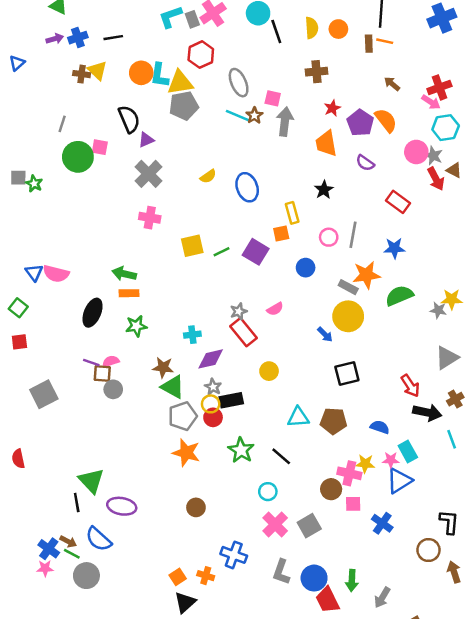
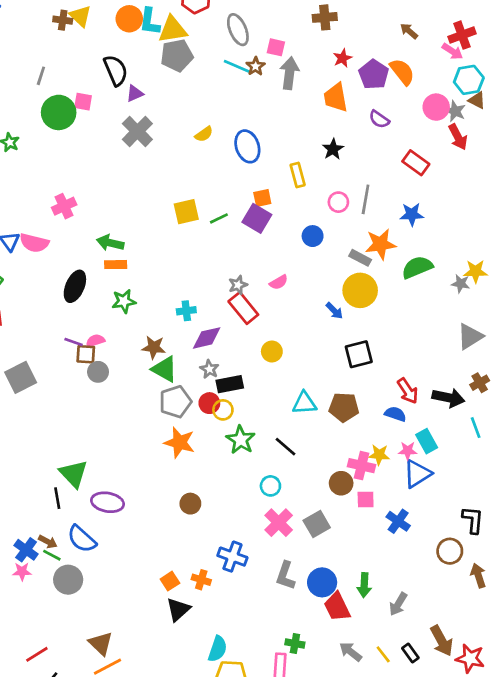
brown triangle: (454, 170) -> (477, 100), moved
pink cross: (150, 218) -> (64, 206), moved, turned -35
orange square: (281, 234) -> (262, 198), moved
red arrow: (410, 386) -> (408, 391), moved
yellow circle: (211, 404) -> (223, 410), moved

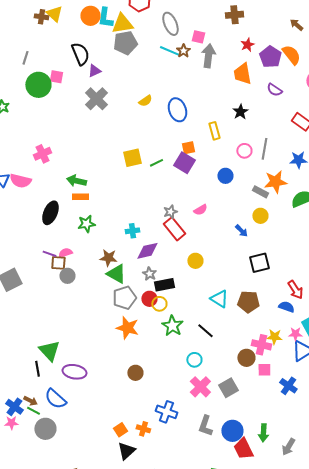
yellow circle: (360, 290) -> (260, 216), size x0.6
cyan triangle: (304, 403) -> (219, 299), turned 36

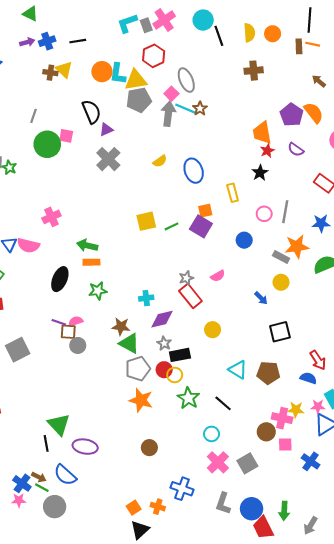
pink square: (198, 37) -> (171, 94), moved, turned 32
red star: (247, 45) -> (267, 151), moved
gray arrow: (208, 56) -> (168, 114), moved

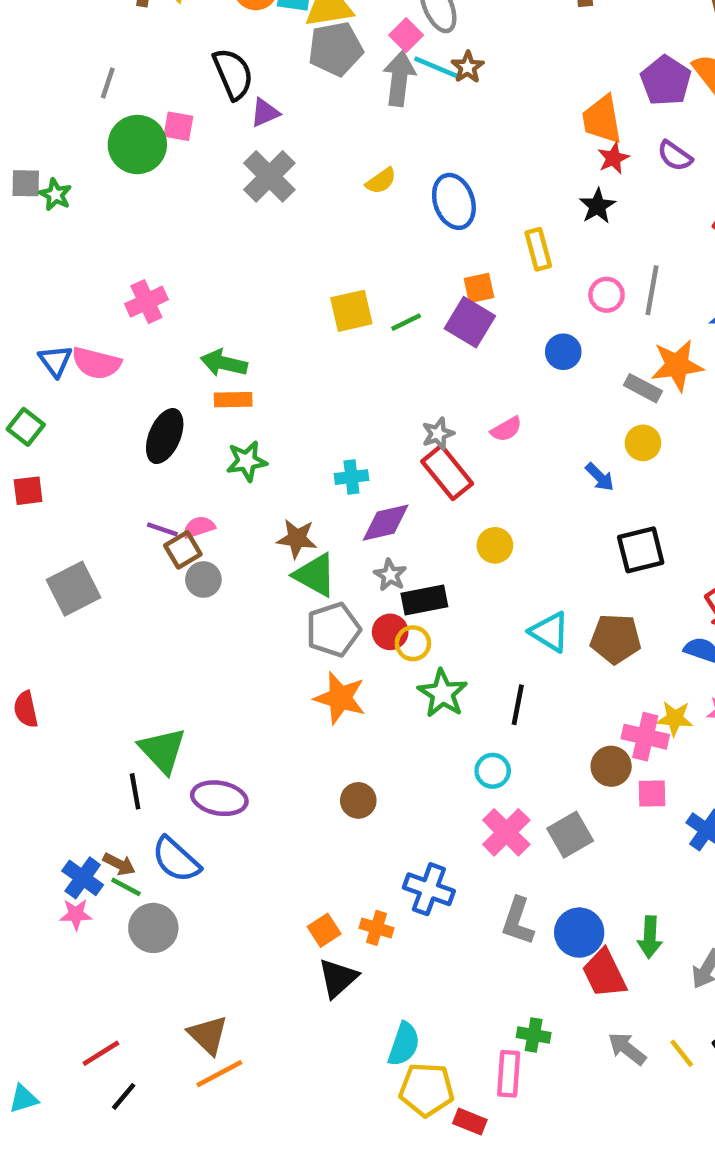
brown square: (68, 332) -> (183, 550), turned -35
black line: (223, 403) -> (518, 705), turned 60

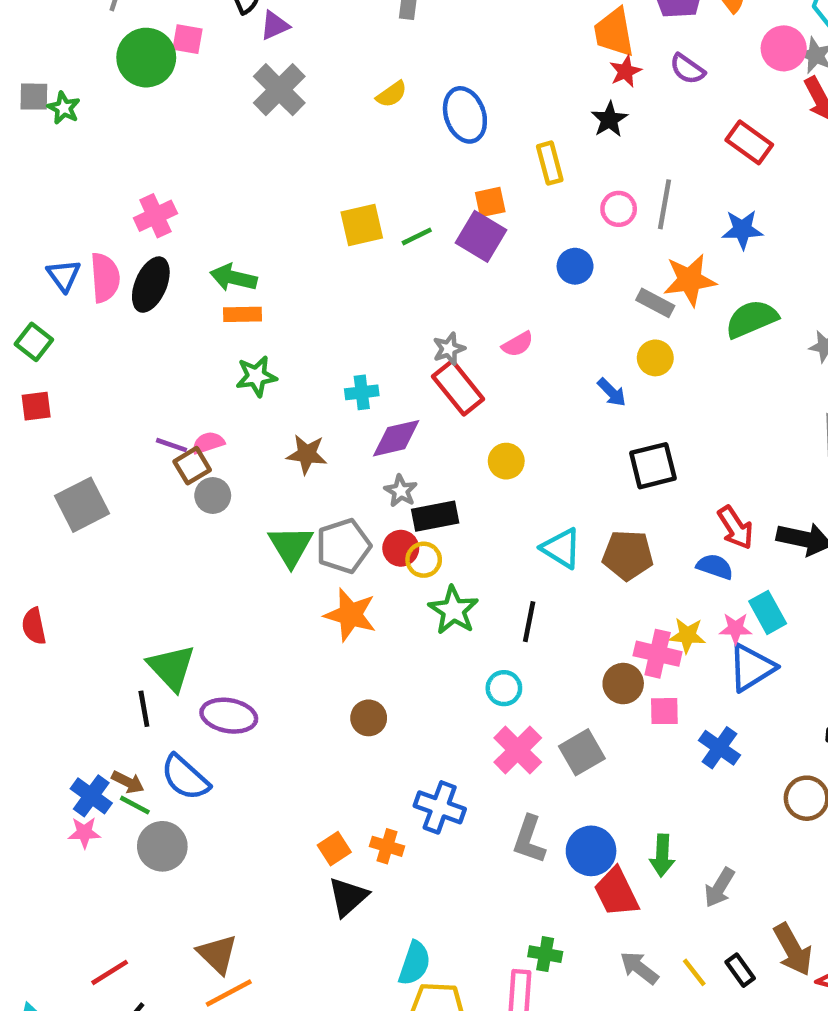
pink semicircle: (96, 363) -> (105, 278), turned -108
black ellipse: (165, 436) -> (151, 285), moved
green triangle: (315, 575) -> (291, 546), moved, turned 30

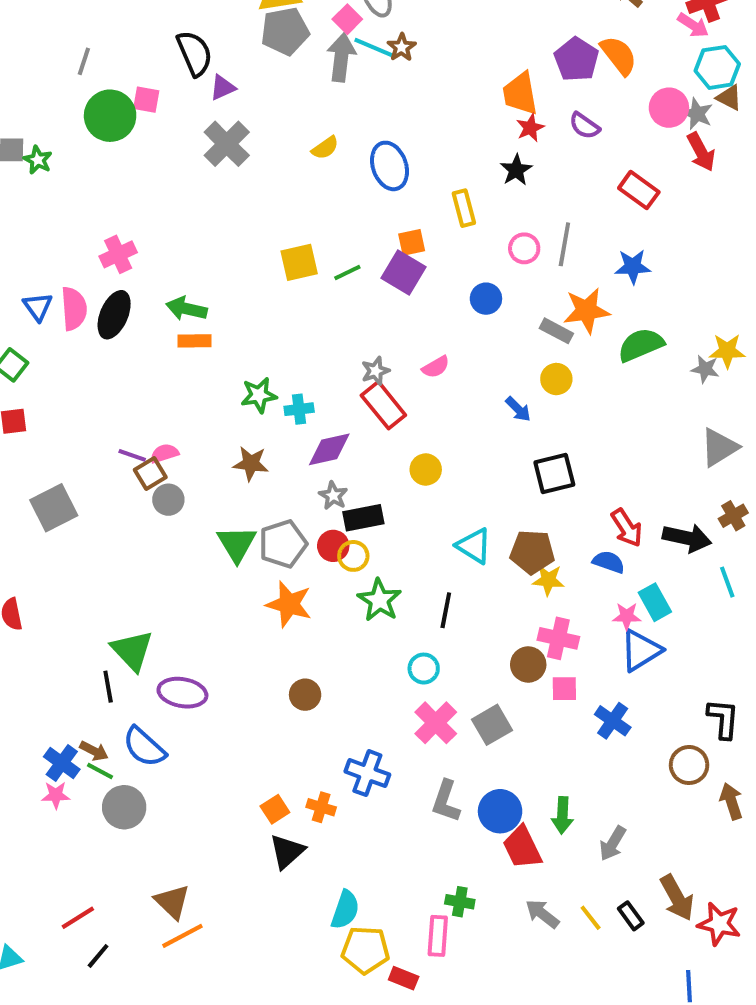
green star: (256, 376) -> (259, 395), moved
yellow star: (687, 635) -> (548, 580), moved

